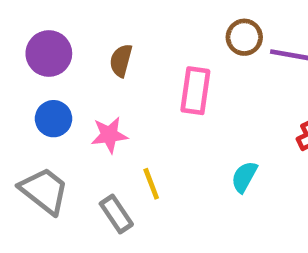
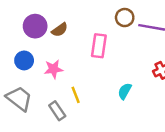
purple circle: (49, 54) -> (35, 26), moved
brown semicircle: (121, 60) -> (60, 30), turned -140

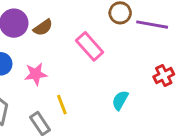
pink rectangle: (99, 46) -> (90, 46), turned -50

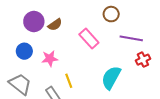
purple line: (152, 25) -> (131, 38), moved
cyan semicircle: (120, 100) -> (111, 78), size x1.6

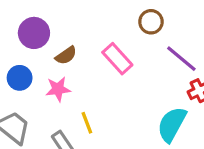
brown semicircle: (55, 25) -> (66, 55), moved
purple line: (131, 38) -> (181, 59), turned 30
cyan semicircle: (111, 78) -> (172, 124), moved

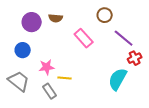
brown semicircle: (66, 55) -> (56, 18), moved, turned 40
pink star: (58, 89) -> (47, 67), moved
yellow line: (87, 123) -> (65, 78), turned -64

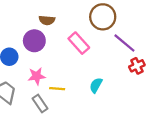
brown circle: (105, 15) -> (103, 17), size x1.5
purple circle: (32, 22) -> (34, 41), moved
cyan semicircle: (118, 79) -> (96, 85), moved, size x0.6

